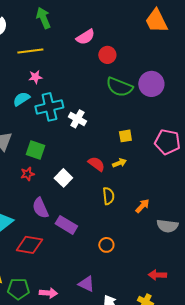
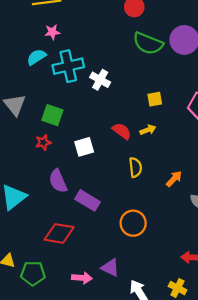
white square: (63, 178) -> (84, 147), turned 30
red diamond: (29, 245) -> (59, 233), moved
orange circle: (106, 245) -> (133, 223), size x1.5
pink arrow: (48, 293) -> (82, 278), moved

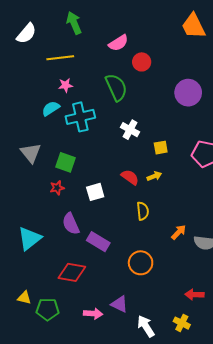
green semicircle: (148, 43) -> (116, 87), moved, turned -136
white cross: (100, 80) -> (130, 130), moved
orange arrow: (174, 179) -> (179, 232), moved

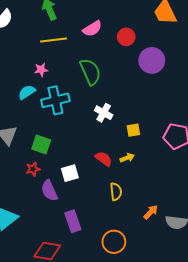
yellow line: (60, 58) -> (53, 40), moved
red circle: (142, 62) -> (126, 37), moved
purple circle: (188, 93) -> (152, 60), moved
purple semicircle: (71, 224) -> (49, 191), moved
purple rectangle: (98, 242) -> (73, 221), turned 40

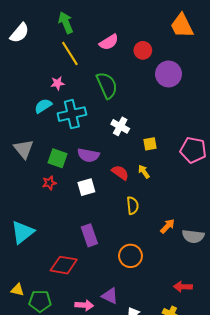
yellow line: (53, 40) -> (70, 53), turned 65
yellow arrow: (127, 158) -> (144, 172), turned -104
purple semicircle: (49, 191) -> (88, 155), moved, turned -55

